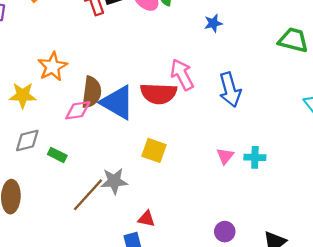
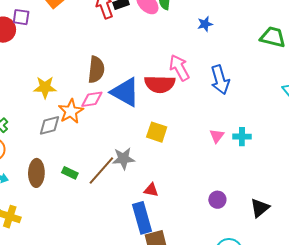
orange star: (53, 67) -> (71, 111), moved
brown semicircle: (92, 92) -> (96, 70), moved
green rectangle: (57, 155) -> (70, 173), moved

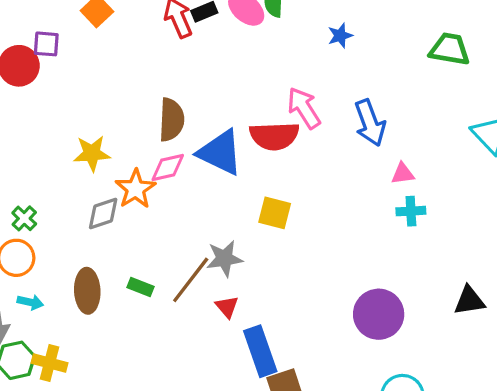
pink triangle: (217, 136) -> (403, 174), moved, turned 49
red triangle: (151, 190) -> (227, 307), moved, turned 42
purple circle: (217, 200) -> (379, 314), size x1.8
black triangle: (260, 208) -> (469, 301), moved, turned 35

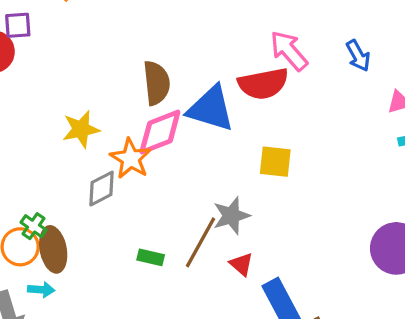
blue arrow: (370, 123) -> (358, 56), size x0.7
pink diamond: (168, 167) -> (160, 132), size x1.4
green cross: (24, 218) -> (34, 226), moved
brown ellipse: (87, 291) -> (53, 249), moved

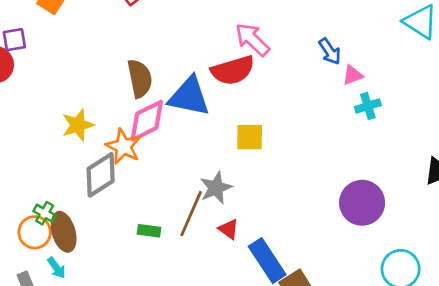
blue arrow: (358, 56) -> (330, 51), moved
gray diamond: (101, 189) -> (101, 175), size x1.4
cyan arrow: (41, 290) -> (56, 268), turned 55

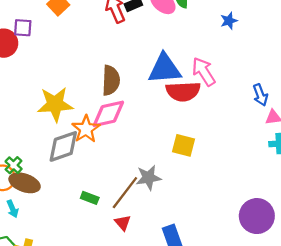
blue triangle: (189, 96) -> (165, 69), moved, turned -30
yellow star: (78, 125) -> (55, 104), size x1.4
red triangle: (229, 229) -> (123, 223), moved
brown ellipse: (64, 232) -> (25, 183), turned -68

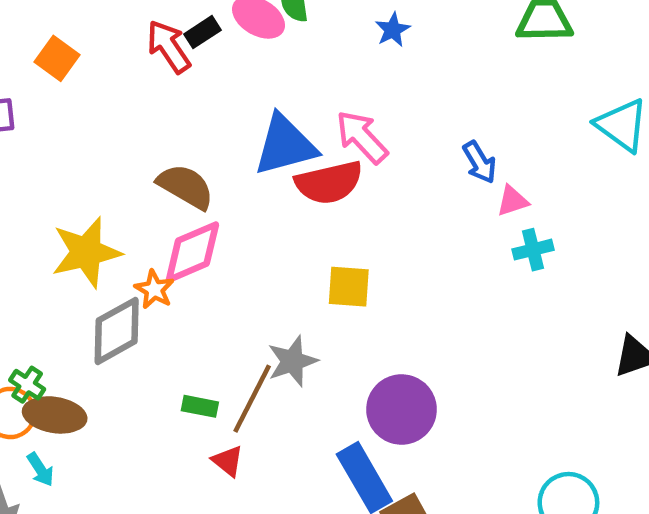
brown semicircle: (111, 80) -> (186, 187), turned -52
orange star: (86, 129) -> (154, 289), size x0.7
green rectangle: (90, 198) -> (200, 406), moved
purple circle: (257, 216) -> (402, 409), moved
red triangle: (123, 223) -> (228, 461), moved

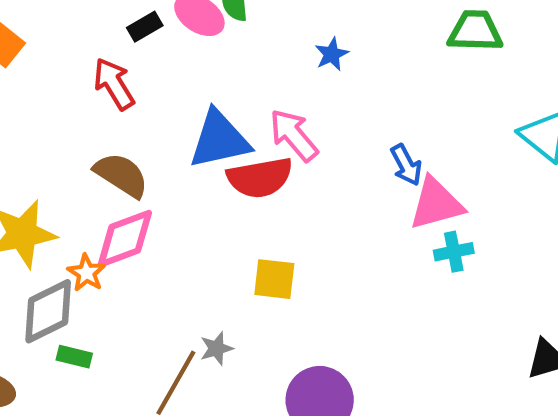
blue star: (393, 30) -> (332, 54), moved
red arrow: (169, 47) -> (114, 84), moved
pink triangle: (512, 201) -> (436, 204), size x1.8
gray star: (292, 361) -> (217, 348), size x0.7
green rectangle: (200, 406) -> (74, 357), moved

